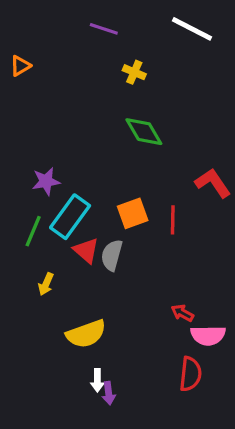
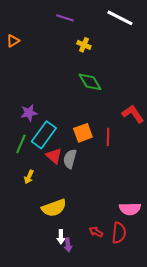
red arrow: (182, 313) -> (96, 232), moved

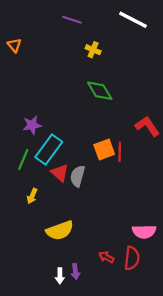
orange triangle: (13, 41) -> (14, 45), turned -40
orange square: (83, 133) -> (104, 149), moved
white arrow: (61, 237) -> (60, 276), moved

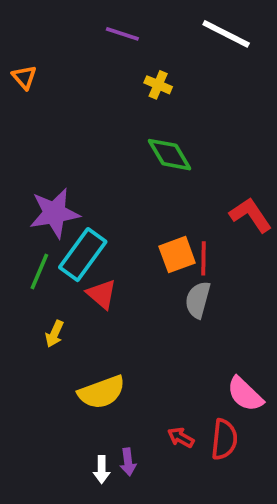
purple star: (32, 125) -> (54, 213), size x1.5
gray semicircle: (78, 176) -> (198, 300), moved
pink semicircle: (144, 232) -> (245, 394), turned 45

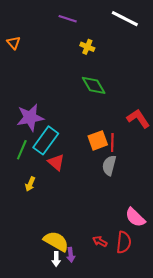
yellow semicircle: (102, 392) -> (56, 241), moved, turned -130

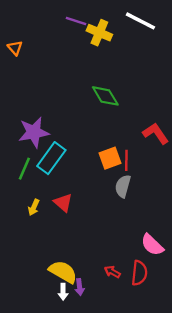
yellow cross: (87, 47) -> (99, 33), moved, size x1.5
red triangle: (56, 162) -> (63, 203), moved

